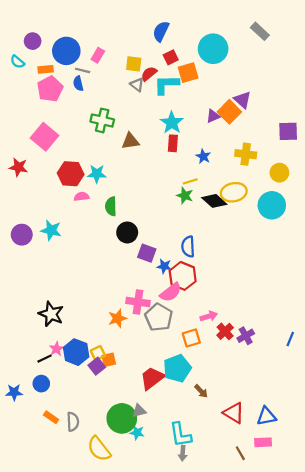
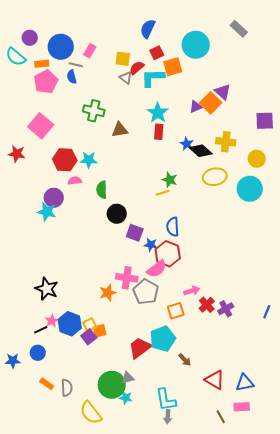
cyan semicircle: (17, 62) -> (16, 57), size x1.5
yellow line: (190, 181) -> (163, 193), moved
black diamond: (214, 201) -> (201, 151), moved
purple circle: (22, 235) -> (54, 198), moved

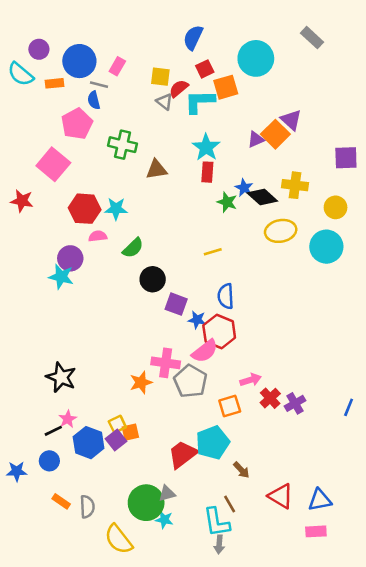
pink pentagon: (46, 82) -> (77, 124), moved
green star: (170, 180) -> (227, 202), moved
green semicircle: (102, 190) -> (133, 248), turned -132
blue hexagon: (70, 324) -> (89, 443), moved
brown line: (221, 417) -> (230, 504), moved

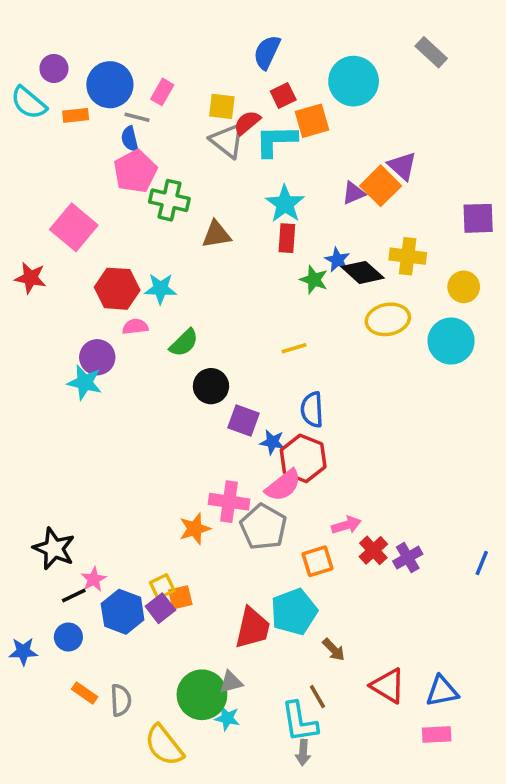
gray triangle: (164, 102) -> (227, 141), size x1.5
pink pentagon: (77, 124) -> (135, 171), moved
black star: (61, 377) -> (54, 549), moved
red trapezoid: (183, 454) -> (252, 628), turned 140

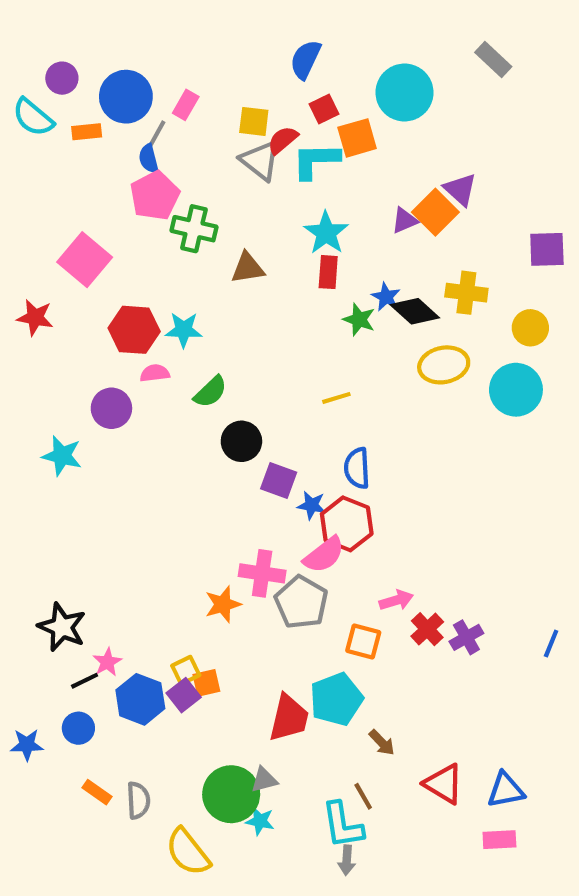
gray line: (137, 117) -> (157, 134), turned -75
cyan star: (85, 383) -> (62, 456), moved
orange square: (317, 561) -> (363, 641), turned 32

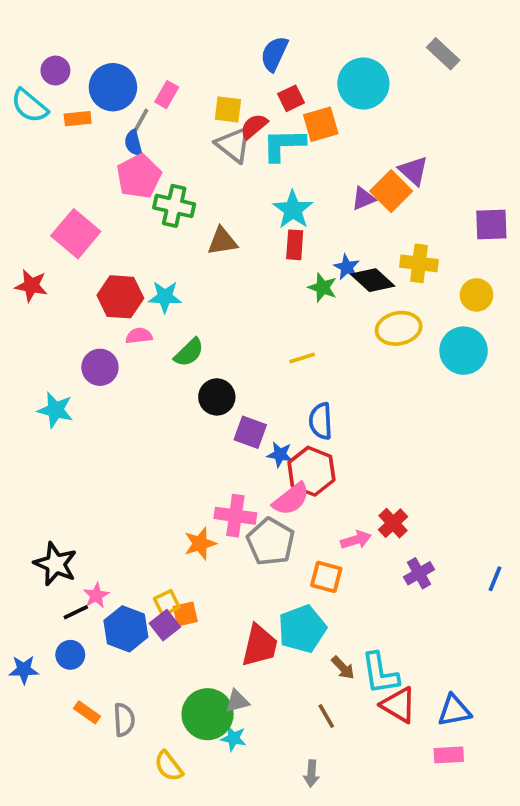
red cross: (427, 629) -> (393, 523), moved
cyan L-shape: (343, 825) -> (380, 673), moved
yellow semicircle: (188, 852) -> (169, 766), size x0.7

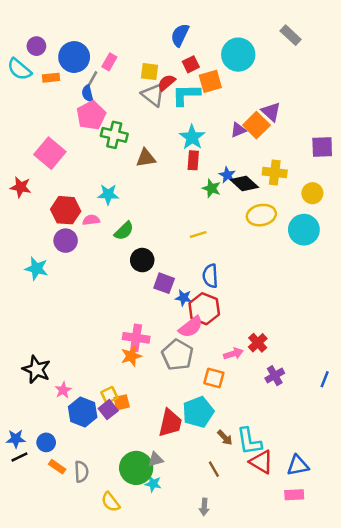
red hexagon: (120, 297) -> (66, 210), moved
pink cross: (235, 516) -> (136, 338), moved
black line: (76, 612) -> (19, 457), moved
blue circle: (70, 655) -> (46, 442), moved

